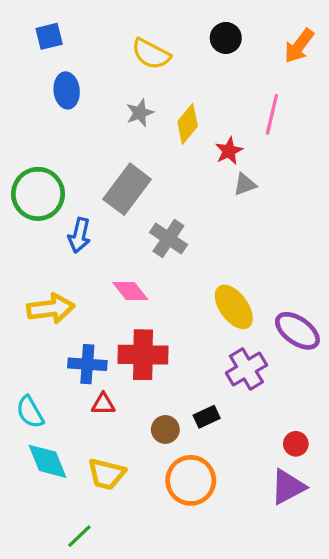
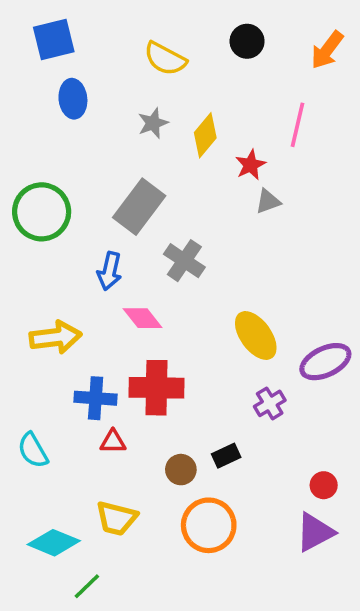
blue square: (49, 36) -> (54, 40), size x1.4
blue arrow: (79, 235) -> (109, 271), moved
purple ellipse: (297, 331) -> (325, 362), turned -60
purple cross: (246, 369) -> (270, 403), size x0.7
cyan diamond: (48, 461) -> (54, 543), moved, turned -45

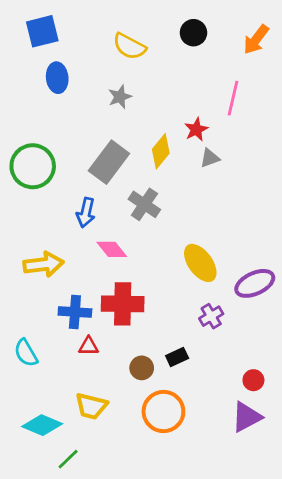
yellow diamond: (205, 135) -> (161, 151), moved

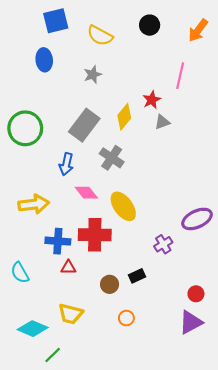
blue square: (42, 31) -> (56, 21), moved
yellow ellipse: (200, 263) -> (123, 206), moved
orange circle: (163, 412) -> (126, 318), size x0.5

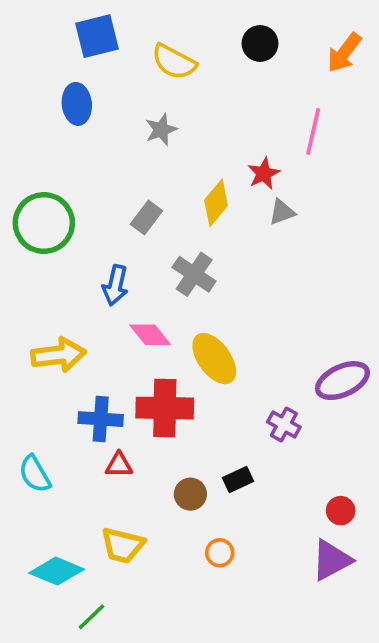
gray rectangle: (84, 125) -> (146, 218), size x0.6
purple cross: (163, 244) -> (284, 425), turned -30

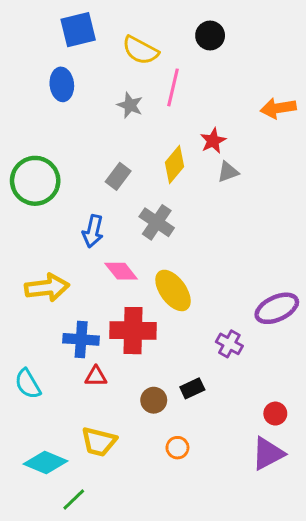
orange arrow: (344, 53) -> (278, 108), moved, turned 44
gray star: (161, 130) -> (130, 105), turned -30
pink line: (313, 131) -> (173, 87), moved

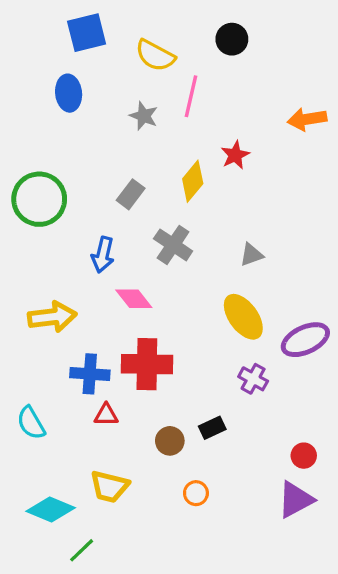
gray triangle: (228, 172) -> (251, 255), moved
yellow ellipse: (173, 290) -> (243, 317), moved

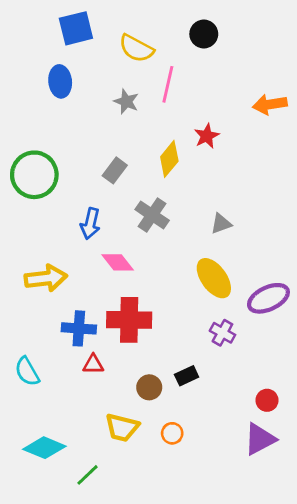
yellow trapezoid: (109, 487) -> (122, 428), moved
green line: (82, 550) -> (87, 475), moved

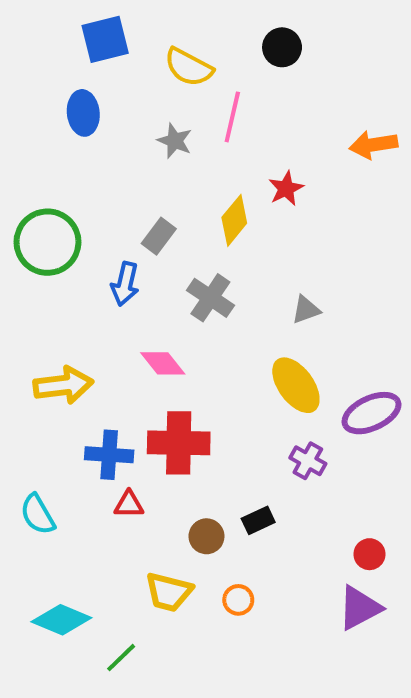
blue arrow: (90, 224) -> (125, 284), moved

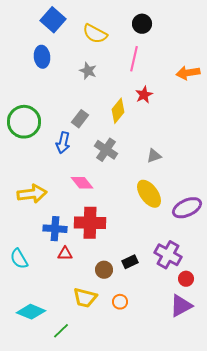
blue square: (105, 39) -> (53, 20), turned -35
pink line: (232, 117) -> (134, 59), moved
purple cross: (308, 461) -> (168, 255), moved, size x1.5

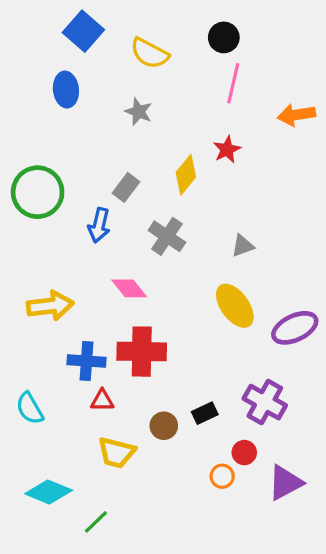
pink line: (134, 59) -> (233, 83), moved
red circle: (186, 279) -> (244, 453), moved
yellow trapezoid: (85, 298) -> (116, 453), moved
orange circle: (120, 302) -> (222, 476), moved

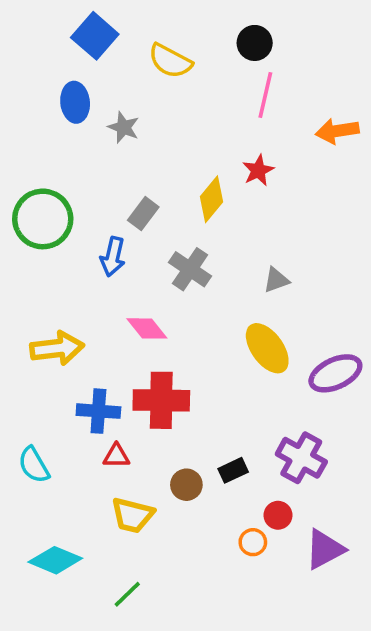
gray star: (139, 112) -> (124, 127), moved
green line: (96, 522) -> (127, 594), moved

